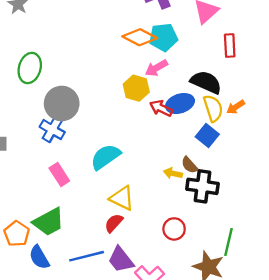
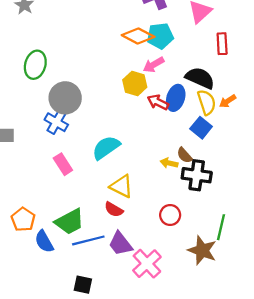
blue ellipse: (180, 104) -> (176, 98), turned -55
green trapezoid: (49, 222) -> (70, 222), moved
red semicircle: (114, 223) -> (114, 209), turned -102

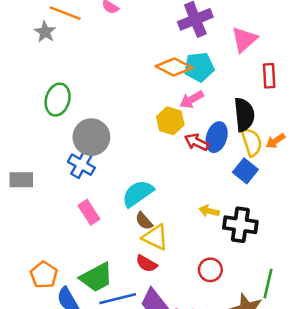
black semicircle: (200, 78) -> (244, 115), turned 60
brown semicircle: (185, 155) -> (144, 221), moved

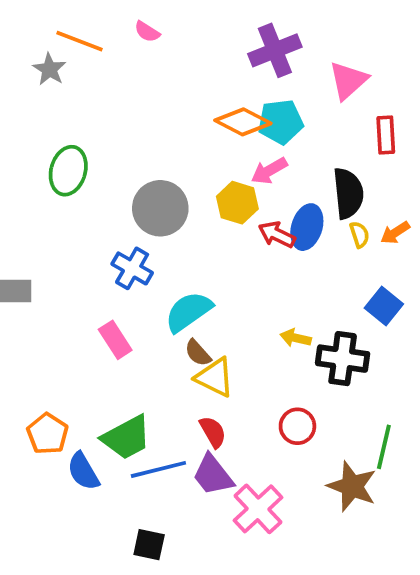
gray circle: (91, 137) -> (160, 208), moved
yellow semicircle: (252, 142) -> (359, 235), size x0.6
blue cross: (81, 165) -> (132, 268), moved
blue square: (245, 171) -> (384, 306), moved
red semicircle: (146, 264) -> (213, 432), moved, turned -150

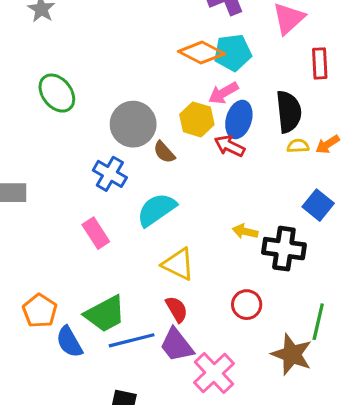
green ellipse: (68, 171) -> (57, 93), turned -54
blue ellipse: (307, 227) -> (239, 119), moved
yellow semicircle: (359, 235) -> (298, 146), turned -75
brown semicircle: (198, 353) -> (164, 152), moved

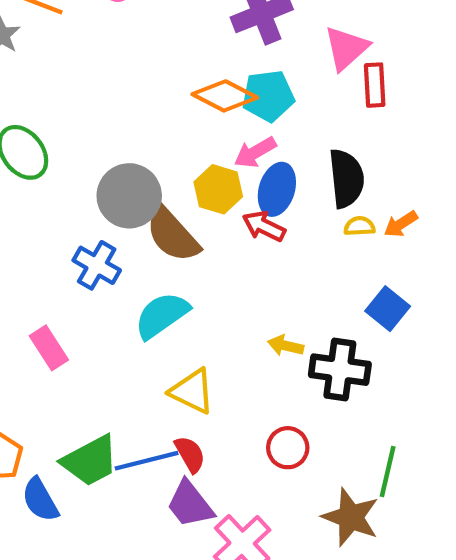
red rectangle: (320, 63) -> (375, 85), moved
brown semicircle: (164, 152) -> (173, 235), size x1.8
pink rectangle: (96, 233) -> (49, 348), moved
blue line: (132, 340) -> (147, 461), moved

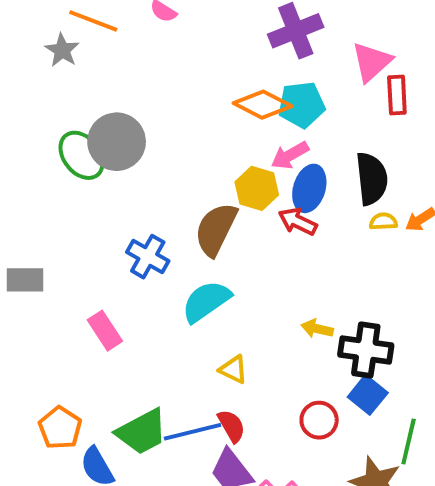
gray circle: (129, 196) -> (117, 142), moved
brown semicircle: (173, 235) -> (216, 229), turned 68
blue square: (388, 309) -> (368, 395), moved
yellow triangle: (192, 391) -> (233, 369), size x0.7

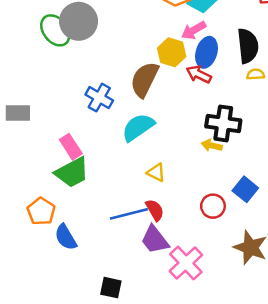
black cross: (366, 350) -> (223, 123), moved
green trapezoid: (142, 432) -> (72, 173), moved

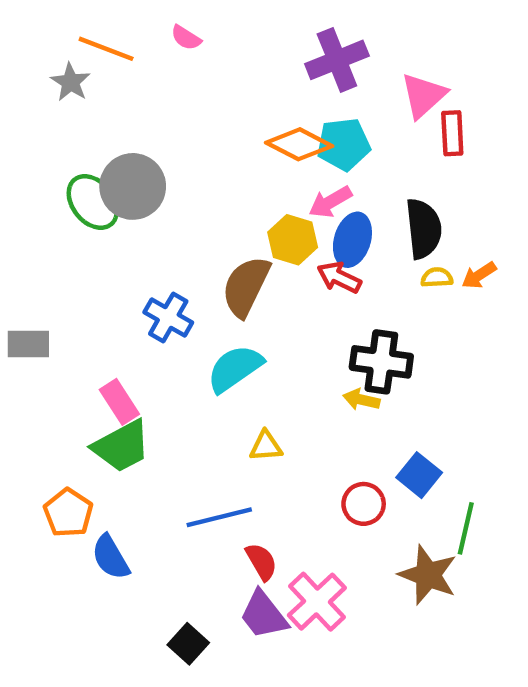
yellow triangle: (156, 173) -> (266, 446), turned -30
red semicircle: (155, 210) -> (261, 562), moved
purple trapezoid: (155, 240) -> (264, 615), moved
black square: (111, 288) -> (188, 644), turned 30

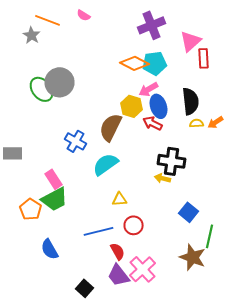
blue ellipse: (352, 240) -> (158, 106), turned -35
red circle: (364, 504) -> (134, 225), moved
orange pentagon: (68, 513) -> (30, 209), moved

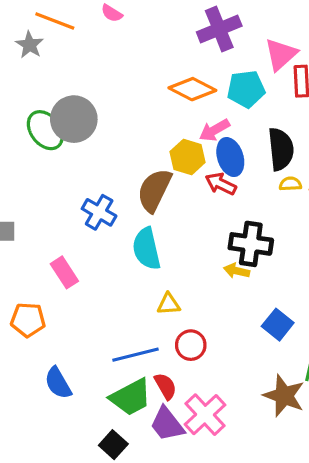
cyan pentagon: (154, 63) -> (246, 89), moved
cyan semicircle: (106, 164) -> (147, 249), turned -68
green trapezoid: (54, 199) -> (131, 397), moved
orange pentagon: (30, 209) -> (28, 320), turned -30

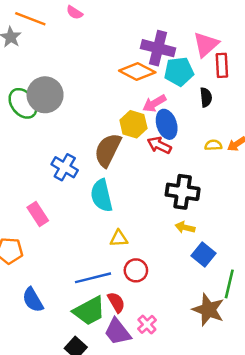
purple cross: (219, 29) -> (158, 48), moved, turned 36
black semicircle: (281, 149) -> (206, 97), moved, size x0.6
yellow arrow: (237, 271) -> (185, 227), moved
pink cross: (205, 415) -> (147, 324), size x0.6

